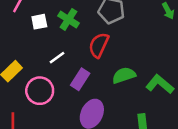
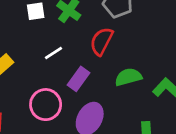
pink circle: (40, 91) -> (46, 105), moved

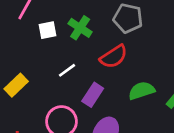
red semicircle: (102, 41) -> (114, 57), turned -148

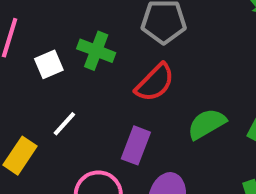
white line: (67, 70) -> (64, 124), moved

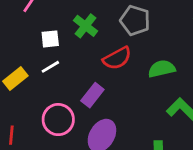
white square: (49, 64) -> (50, 39), moved
green semicircle: (207, 124) -> (162, 69), moved

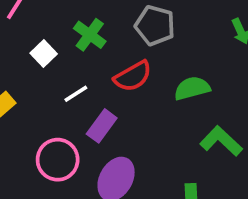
white square: (50, 39) -> (44, 54), turned -36
white line: (50, 67) -> (76, 94), moved

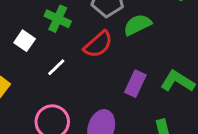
green semicircle: (192, 88) -> (137, 25), moved
purple rectangle: (102, 126) -> (135, 84), moved

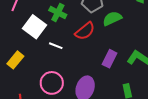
white square: (25, 41) -> (35, 27), size x1.6
white line: (56, 67) -> (56, 46), turned 64

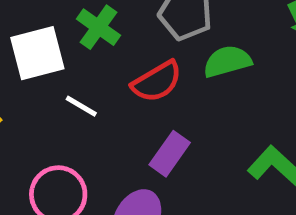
white square: (35, 27) -> (37, 53), turned 30
purple rectangle: (109, 59) -> (170, 154), moved

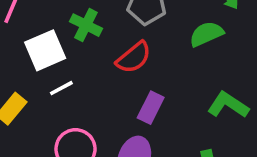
green semicircle: (227, 61) -> (206, 34), moved
white line: (81, 106) -> (61, 88), moved, turned -50

